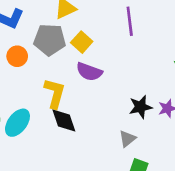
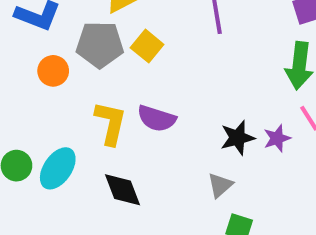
purple semicircle: (89, 72) -> (157, 118), moved
black diamond: (64, 121) -> (123, 190), moved

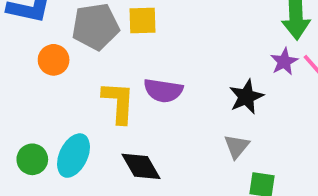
yellow square: (147, 46) -> (142, 21), turned -32
purple star: (277, 138) -> (284, 62), moved

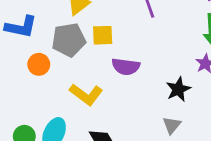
purple semicircle: (163, 91) -> (126, 67), moved
yellow L-shape: (118, 102) -> (86, 94), turned 124

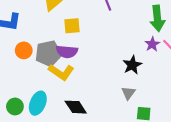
gray pentagon: (69, 40) -> (48, 53), moved
purple semicircle: (126, 67) -> (67, 52), moved

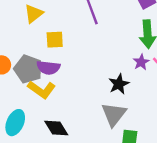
gray pentagon: (48, 53) -> (28, 69), turned 30
gray triangle: (128, 93) -> (114, 114), size x1.6

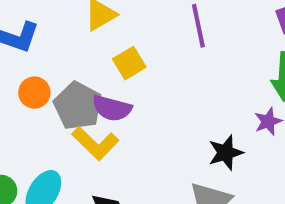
yellow square: (55, 40) -> (129, 63), turned -36

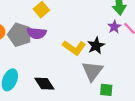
yellow L-shape: (95, 143) -> (74, 48), moved

